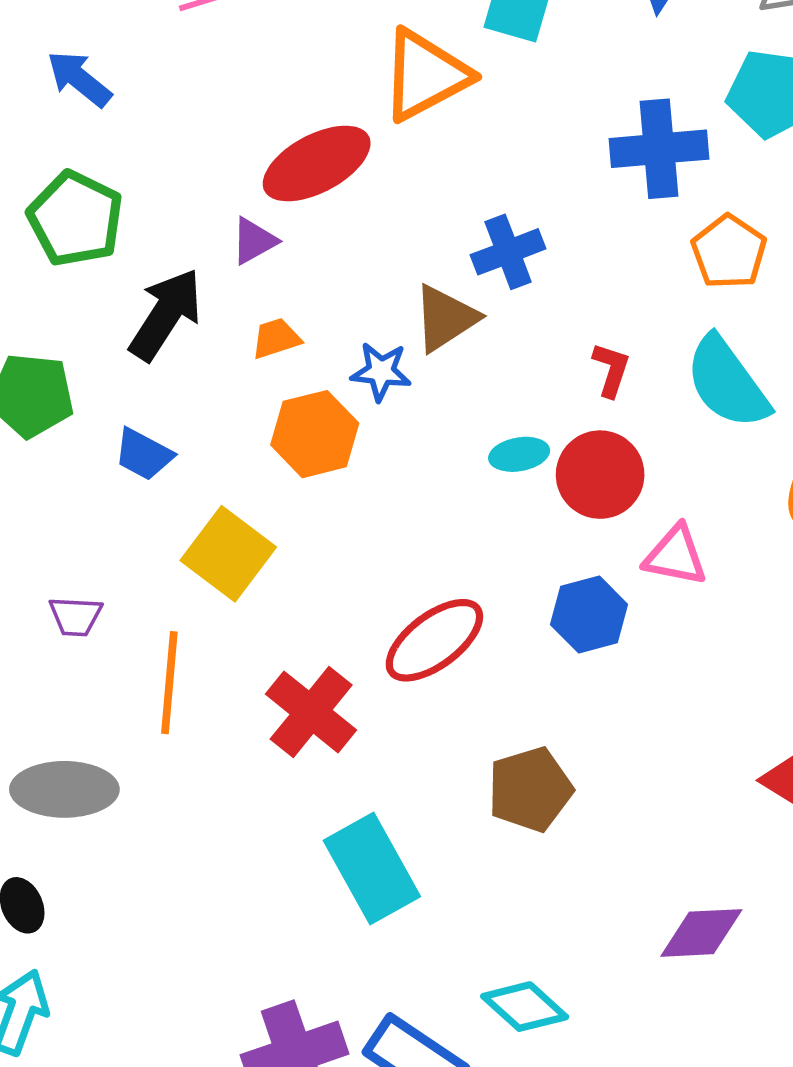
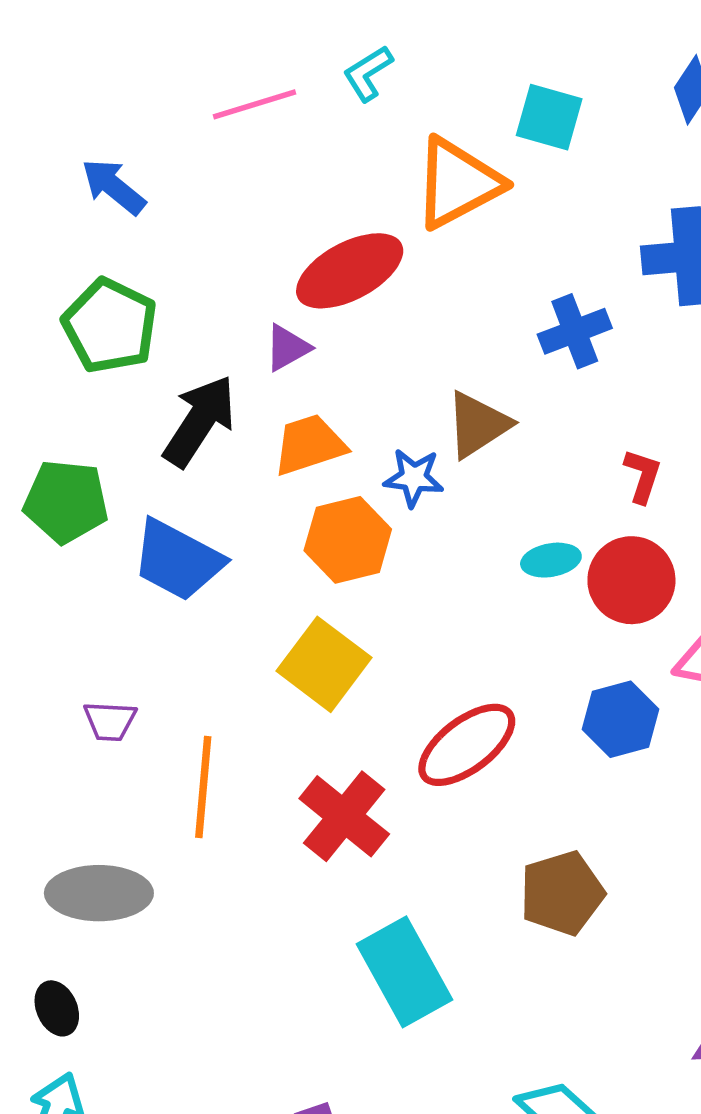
blue cross: (508, 252) -> (575, 331), moved
orange trapezoid: (276, 338) -> (309, 445), size x1.5
blue trapezoid: (144, 454) -> (178, 560), size x1.6
yellow square: (228, 554) -> (324, 664), moved

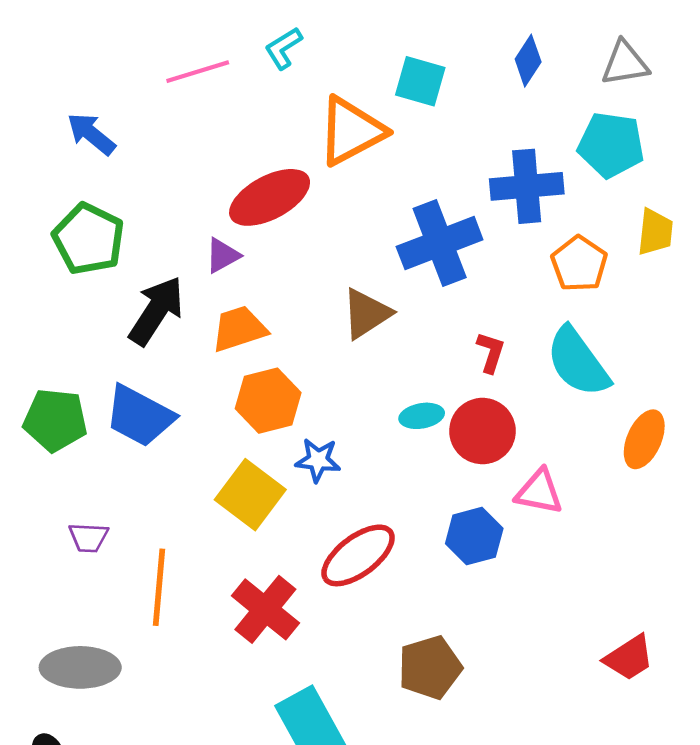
blue cross: (575, 331) -> (440, 243), size x1.5
blue star: (414, 478) -> (318, 460), moved
green pentagon: (66, 501) -> (55, 420), moved

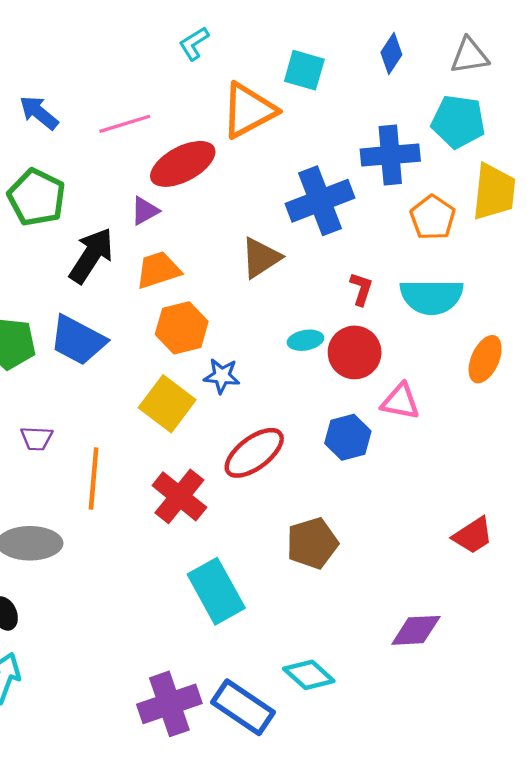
pink line: (198, 72) -> (125, 124), moved
yellow trapezoid: (655, 232) -> (494, 192), size x1.5
cyan semicircle: (578, 362) -> (432, 297), turned -54

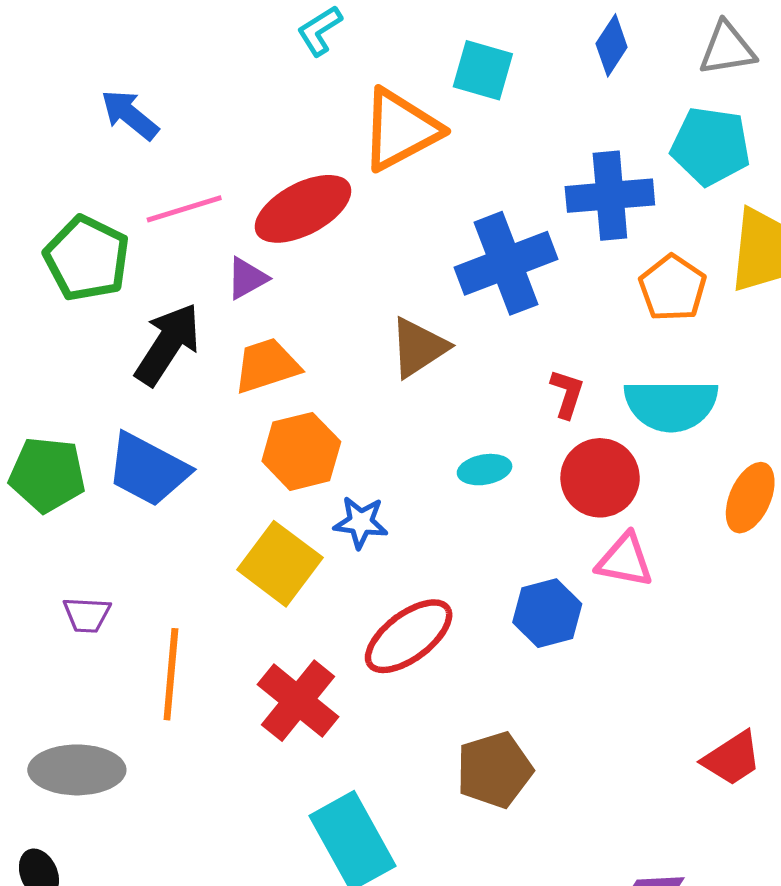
blue arrow: (39, 113) -> (130, 115), moved
pink line: (125, 124) -> (184, 209), moved
red circle: (355, 352) -> (600, 478), moved

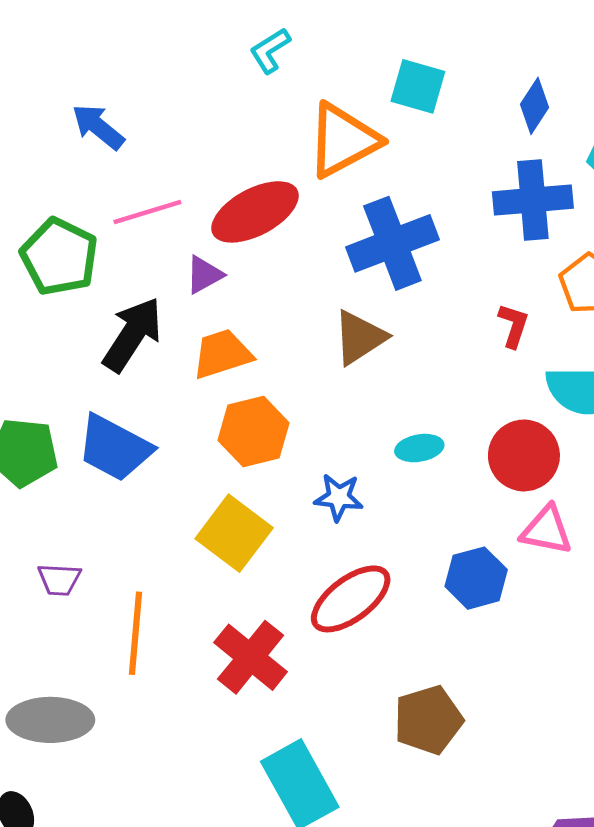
blue diamond: (612, 45) -> (534, 106), moved
blue cross: (506, 263) -> (392, 243), moved
red L-shape: (567, 394) -> (513, 325), moved
blue star: (361, 522) -> (339, 497), moved

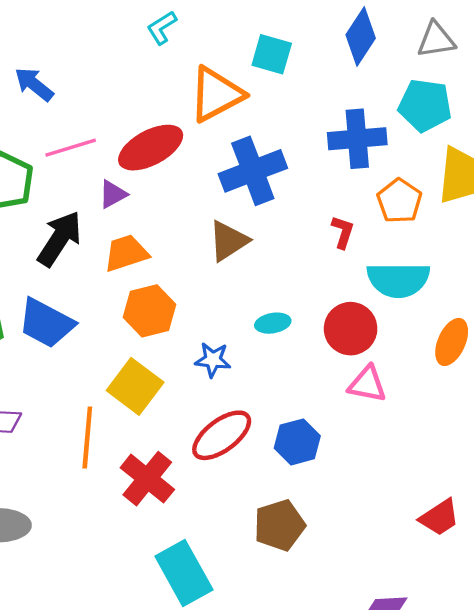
blue diamond: (534, 106) -> (361, 36), moved, size x1.4
blue hexagon: (476, 578) -> (297, 442), moved
orange line: (135, 633) -> (87, 437), moved

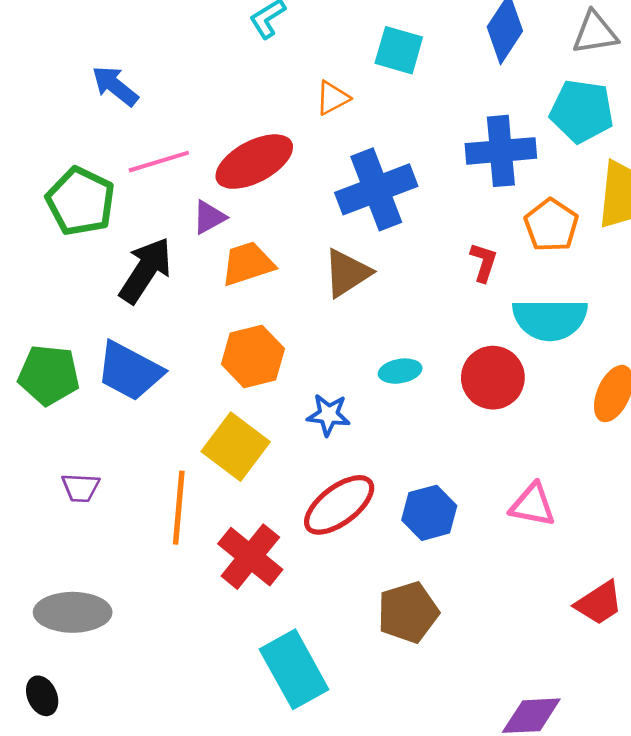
orange triangle: (216, 94) -> (332, 98), size x0.5
orange trapezoid: (126, 253) -> (248, 264), moved
pink triangle: (367, 384) -> (533, 505), moved

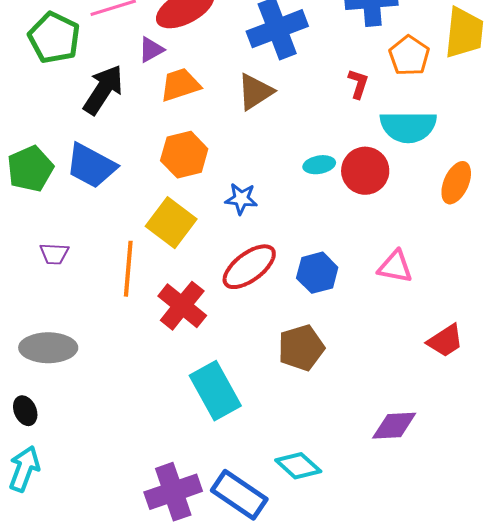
cyan ellipse: (400, 371) -> (319, 165), moved
green pentagon: (49, 375) -> (30, 169), turned -30

